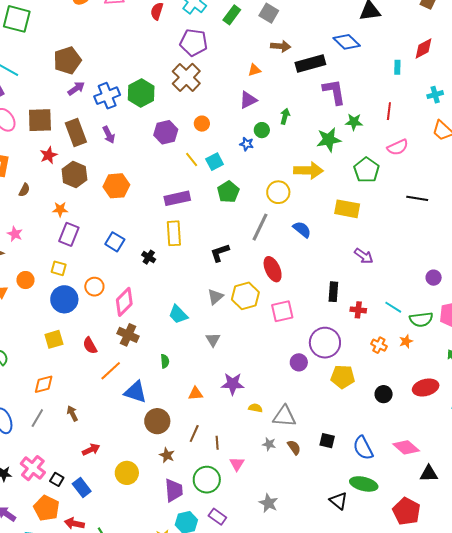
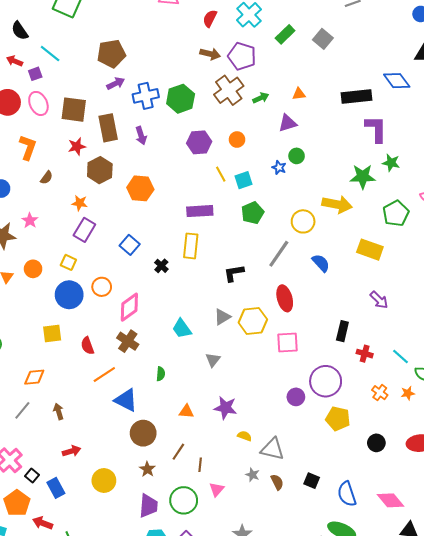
brown arrow: (281, 46) -> (210, 54), moved
green arrow: (285, 116) -> (261, 98), moved, turned 42

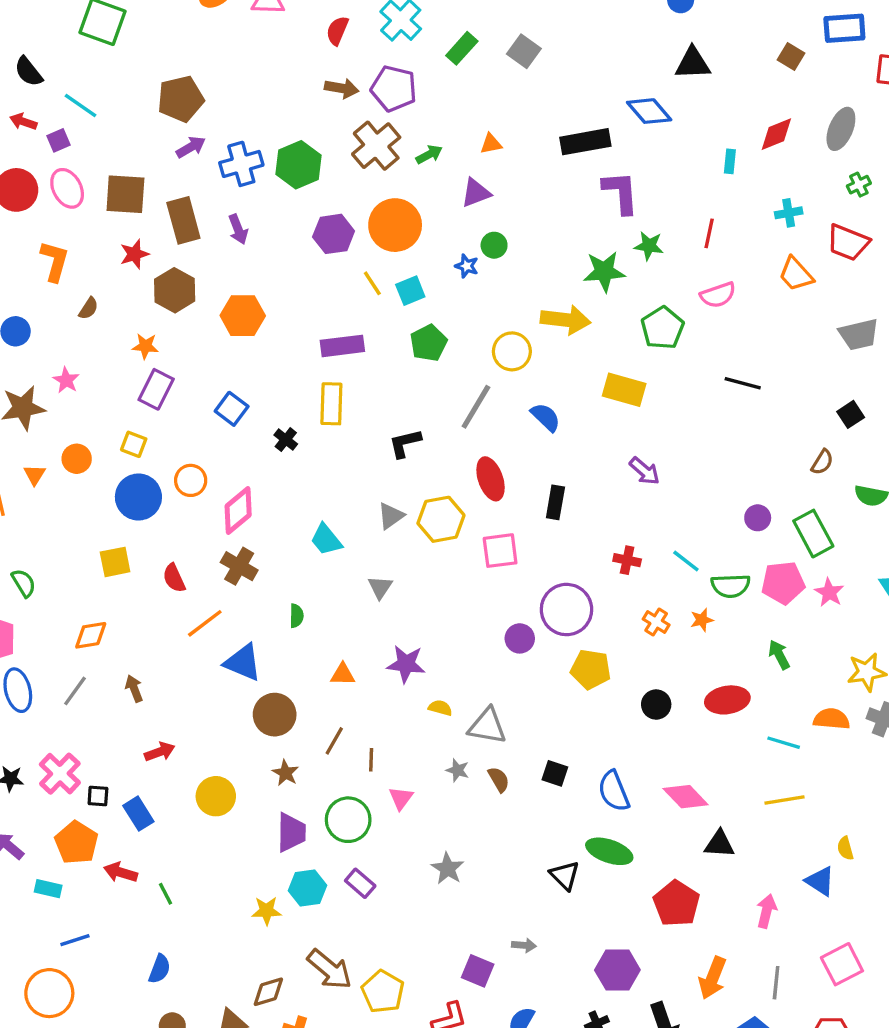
orange circle: (237, 140) -> (395, 225), size x2.0
black rectangle: (342, 331) -> (555, 502), moved
black square: (32, 475) -> (98, 796), turned -32

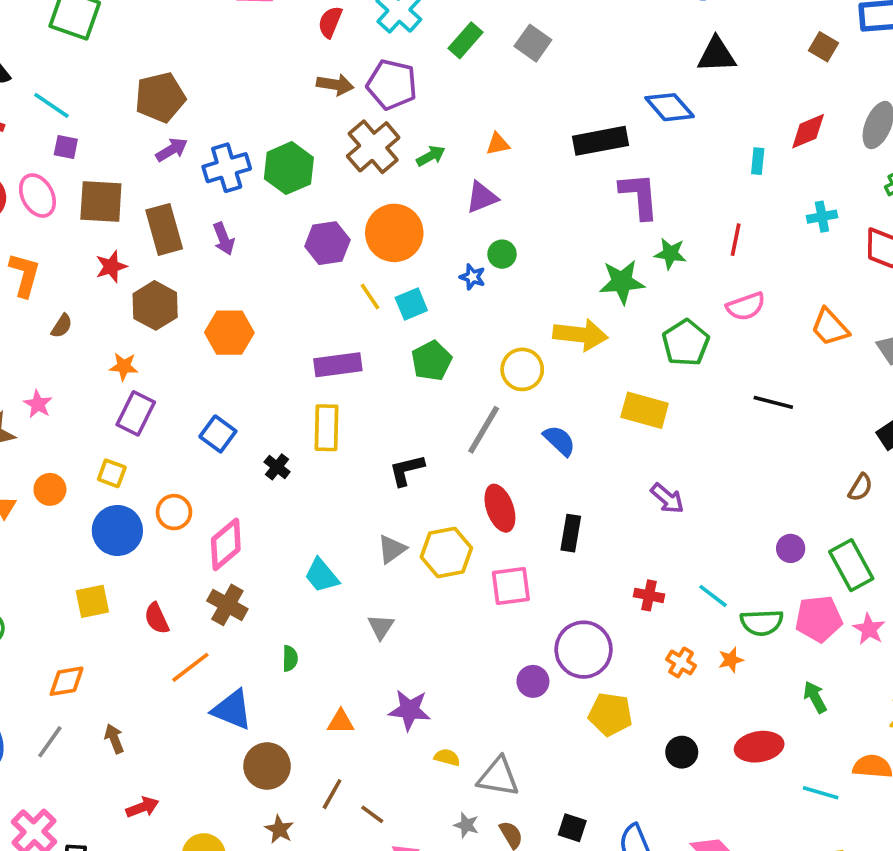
purple square: (58, 140) -> (66, 147), moved, turned 35
orange trapezoid: (796, 274) -> (830, 327), moved
brown line: (371, 760) -> (372, 814), turned -55

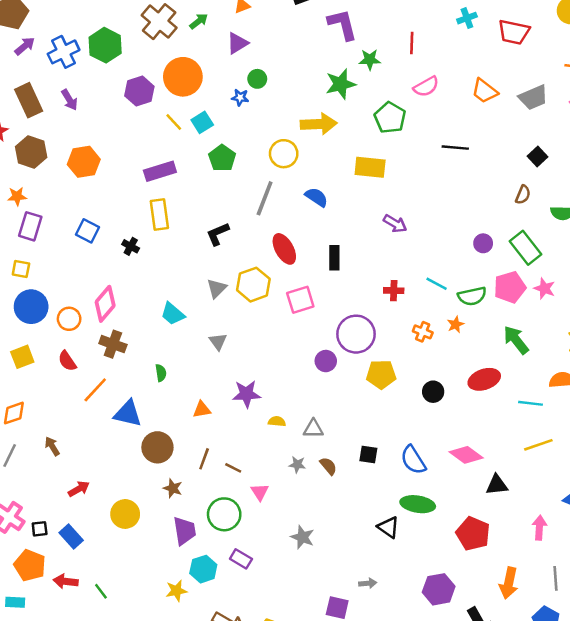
orange circle: (174, 512) -> (69, 319), moved
green arrow: (815, 697) -> (516, 340), size x1.4
gray triangle: (498, 777) -> (313, 429), size x0.7

